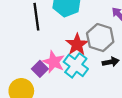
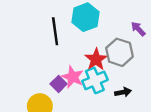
black arrow: (111, 62) -> (123, 92), moved
cyan cross: (76, 65) -> (95, 80), turned 30

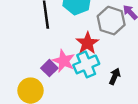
gray hexagon: (119, 52) -> (111, 21), moved
black arrow: (123, 92) -> (115, 76), turned -56

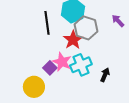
gray hexagon: (111, 21) -> (86, 28), moved
red star: (87, 43) -> (73, 40), moved

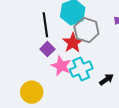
purple square: (50, 68) -> (47, 49), moved
black arrow: (105, 75) -> (106, 80), turned 32

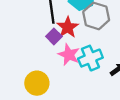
red star: (73, 43) -> (68, 27), moved

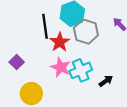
purple square: (54, 36) -> (17, 62), moved

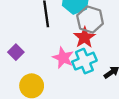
red star: (60, 42) -> (84, 37), moved

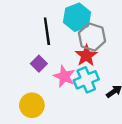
purple square: (16, 52) -> (39, 64), moved

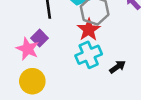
pink star: (64, 76) -> (28, 49), moved

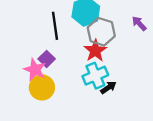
black arrow: (117, 67) -> (108, 87), moved
yellow circle: (32, 81) -> (42, 87), moved

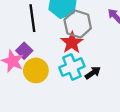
yellow circle: (42, 87) -> (36, 70), moved
black arrow: (108, 87) -> (93, 73), moved

